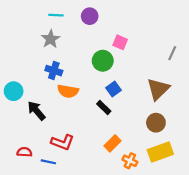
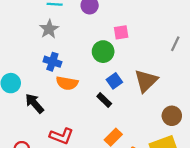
pink square: (120, 42) -> (121, 32), turned -32
brown triangle: (158, 89) -> (146, 81), moved
brown circle: (156, 123) -> (172, 116), moved

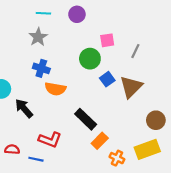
gray line: (175, 44) -> (135, 51), moved
blue square: (114, 81) -> (107, 79), moved
black rectangle: (104, 100) -> (86, 119), moved, size x1.5

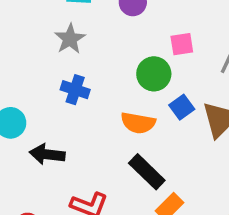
orange semicircle: (55, 89) -> (138, 123), moved
black arrow: (24, 108) -> (47, 154), turned -42

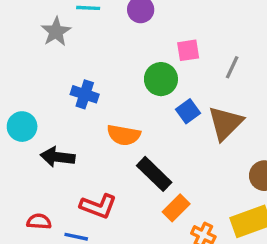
gray star: (70, 39) -> (56, 32), moved
orange semicircle: (138, 123) -> (124, 135), moved

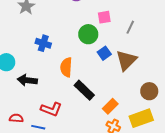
orange semicircle: (124, 135) -> (66, 67), turned 84
orange rectangle: (176, 208) -> (110, 106), moved

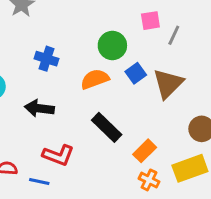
pink square: (104, 17) -> (150, 21), moved
orange semicircle: (66, 67) -> (95, 79), moved, turned 66
black arrow: (27, 80) -> (39, 108), moved

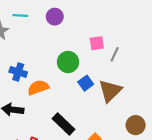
orange semicircle: (95, 79) -> (38, 87), moved

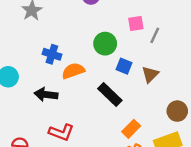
blue square: (86, 83) -> (124, 66), turned -32
brown triangle: (110, 91) -> (150, 74), size x0.7
black rectangle: (64, 124) -> (110, 94), moved

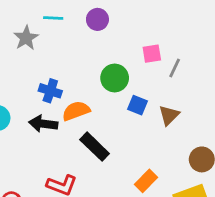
black arrow: (46, 94) -> (43, 124), moved
black rectangle: (110, 94) -> (95, 147), moved

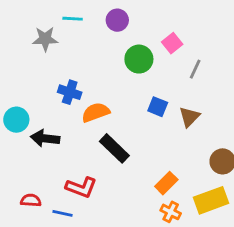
gray star: (26, 38) -> (45, 39), turned 30
pink square: (152, 54) -> (172, 43), moved, turned -30
green circle: (115, 78) -> (139, 59), moved
black arrow: (43, 124) -> (45, 138), moved

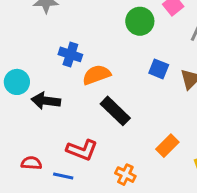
orange cross: (171, 212) -> (125, 175), moved

